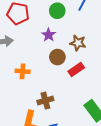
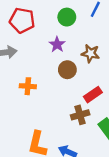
red rectangle: (76, 70) -> (93, 95), moved
brown cross: (45, 101) -> (80, 115), moved

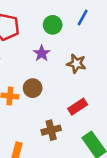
brown circle: (67, 70) -> (33, 88), moved
brown cross: (80, 115) -> (51, 130), moved

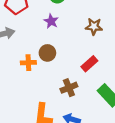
brown star: (76, 64) -> (94, 26), moved

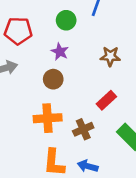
brown circle: (47, 53) -> (53, 79), moved
orange cross: (28, 63) -> (48, 118), moved, size x1.5

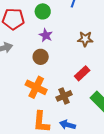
green circle: (66, 20) -> (43, 11), moved
orange cross: (48, 118) -> (36, 87), turned 30

